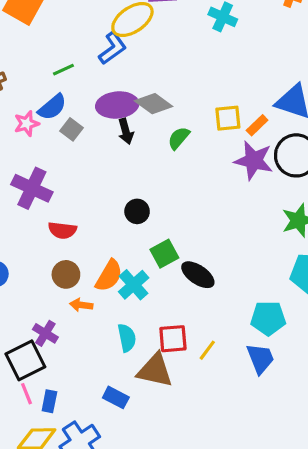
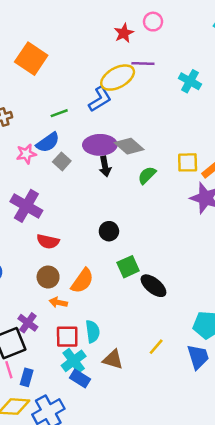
cyan cross: (134, 285) -> (74, 361), moved
red square: (173, 339) -> (67, 337), moved
brown triangle: (155, 370) -> (113, 359), size x0.7

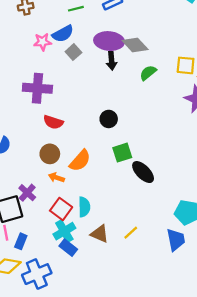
purple cross: (26, 206) -> (37, 88), turned -32
red square: (67, 337) -> (61, 209), turned 30
yellow line: (156, 347) -> (131, 233), moved

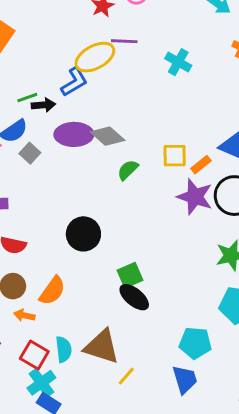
black arrow: (112, 61) -> (43, 105), moved, turned -84
black circle: (109, 119) -> (83, 234), size x1.5
green square: (122, 153) -> (130, 275), moved
brown triangle: (100, 234) -> (102, 347), moved, size x1.5

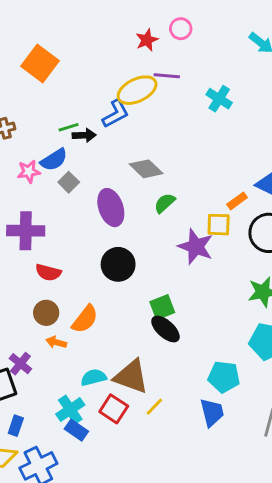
purple ellipse: (74, 134) -> (111, 208), moved, turned 69
yellow square: (175, 156) -> (219, 225), moved
purple star: (195, 197) -> (196, 247), moved
cyan semicircle: (64, 349) -> (94, 377), turned -100
red square: (34, 355) -> (114, 409), moved

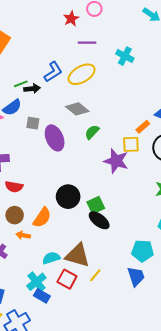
yellow ellipse: (137, 90) -> (82, 74), moved
gray square: (69, 182) -> (33, 123), moved, turned -32
black circle: (118, 264) -> (68, 197), moved

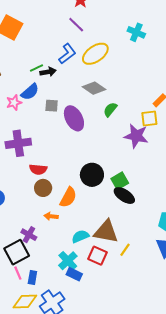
purple line: (87, 43) -> (76, 25), moved, turned 48
brown circle: (15, 215) -> (43, 188), moved

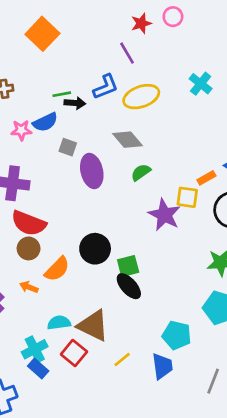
red semicircle: (38, 169) -> (29, 223), size x1.5
yellow line: (125, 250) -> (122, 360), moved

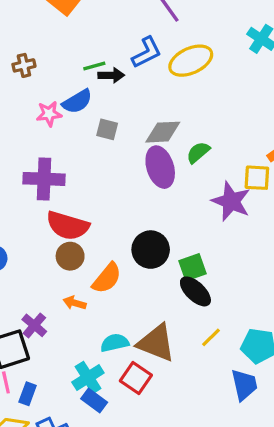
gray diamond: (128, 140) -> (163, 132), moved, turned -48
purple ellipse: (92, 171) -> (160, 167), moved
yellow line: (122, 360) -> (211, 337), moved

